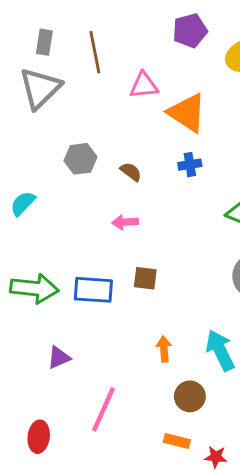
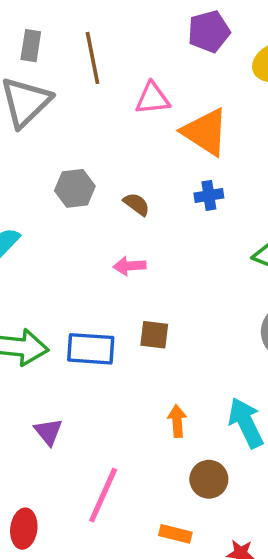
purple triangle: (59, 358) -> (48, 432), turned -45
orange rectangle: (177, 441) -> (175, 534), moved

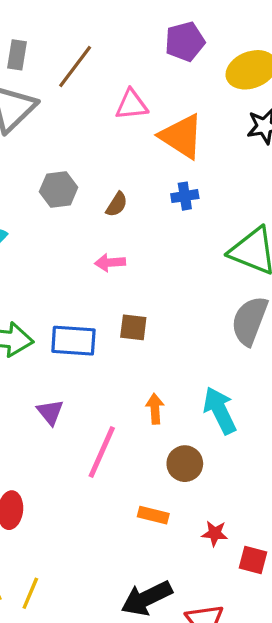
brown line: (93, 58) -> (75, 66), turned 48
brown semicircle: (137, 204) -> (117, 204), turned 85
purple triangle: (48, 432) -> (50, 412), moved
pink line: (103, 495) -> (102, 452), moved

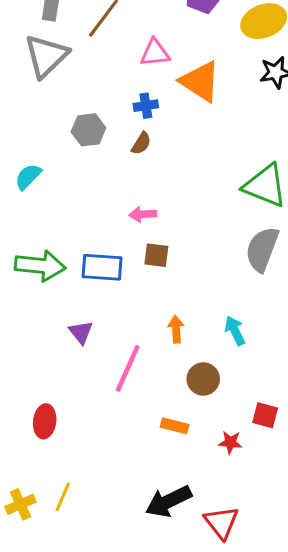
blue cross: (185, 196) -> (146, 106), moved
pink arrow: (110, 263) -> (143, 214), moved
cyan arrow: (220, 410) -> (235, 331), size x0.7
red square: (253, 560) -> (265, 415), moved

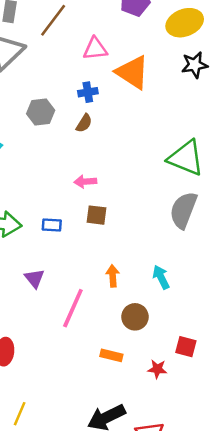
blue rectangle: (102, 267) -> (52, 225), size x0.6

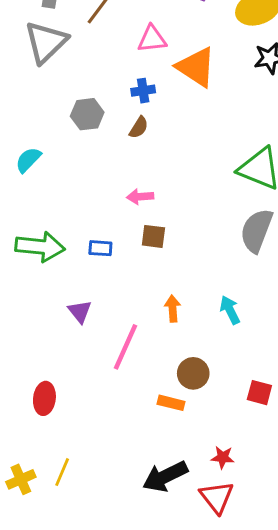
brown circle: (135, 317) -> (193, 373), moved
red star: (157, 369) -> (223, 457), moved

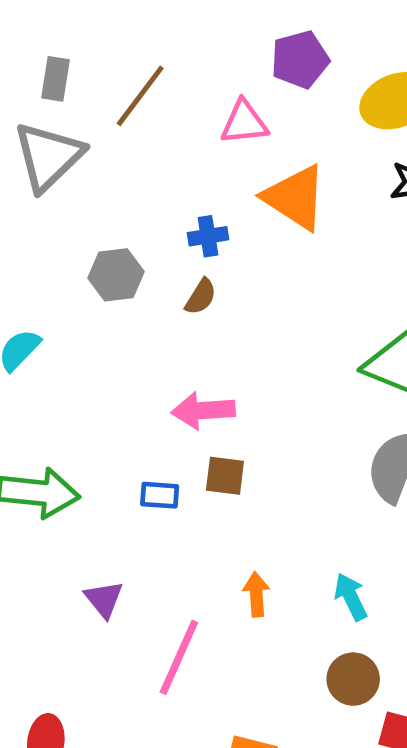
pink triangle: (152, 39) -> (244, 122), moved
pink arrow: (140, 197) -> (203, 410), size x1.4
blue rectangle: (100, 248) -> (160, 495), moved
brown circle: (193, 373) -> (353, 679), moved

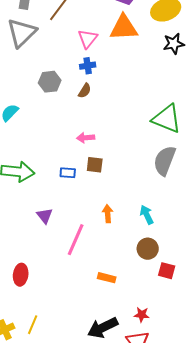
pink triangle: (244, 122) -> (88, 39), moved, turned -45
orange triangle: (295, 197) -> (124, 28), moved, turned -36
pink arrow: (203, 410) -> (86, 138), size x0.7

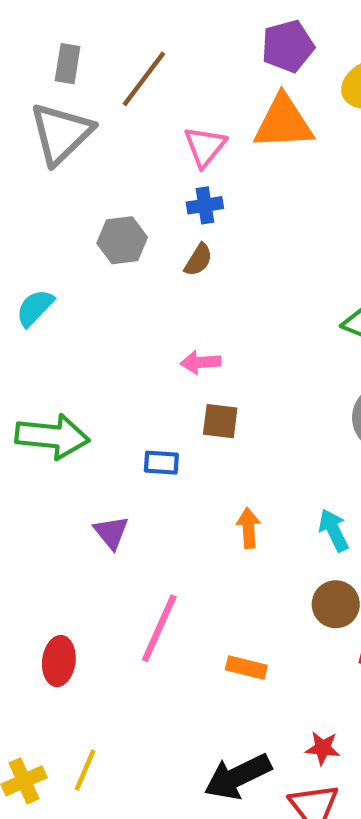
blue rectangle: (68, 173) -> (161, 463), moved
pink line: (76, 240) -> (159, 628), moved

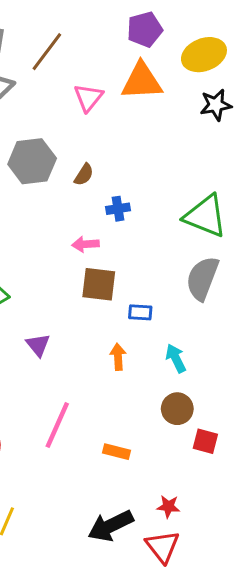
blue cross: (205, 205) -> (118, 209), moved
gray hexagon: (122, 240) -> (32, 161), size x1.4
brown square: (220, 421) -> (99, 284), size x1.4
blue rectangle: (161, 463) -> (140, 312), moved
purple triangle: (111, 532) -> (38, 345), moved

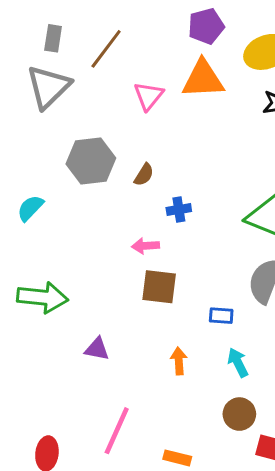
blue rectangle: (140, 312) -> (221, 316), moved
purple triangle: (38, 345) -> (97, 349), turned -40

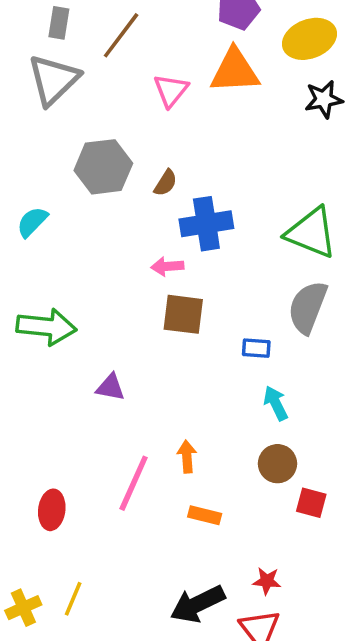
blue cross: (179, 210) -> (206, 224), size x1.8
orange arrow: (179, 361) -> (187, 457), moved

